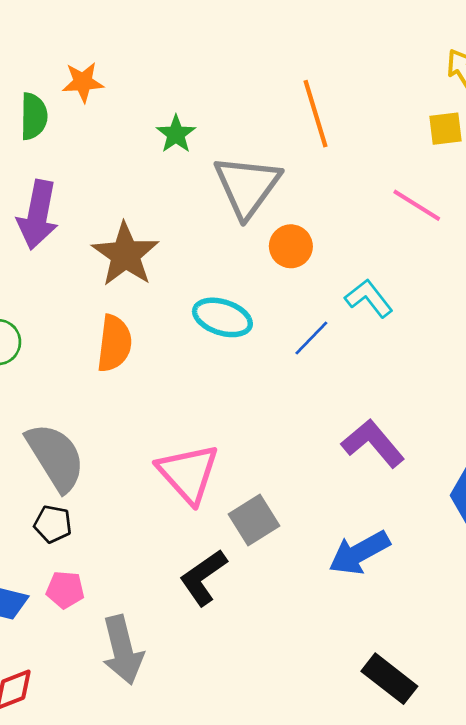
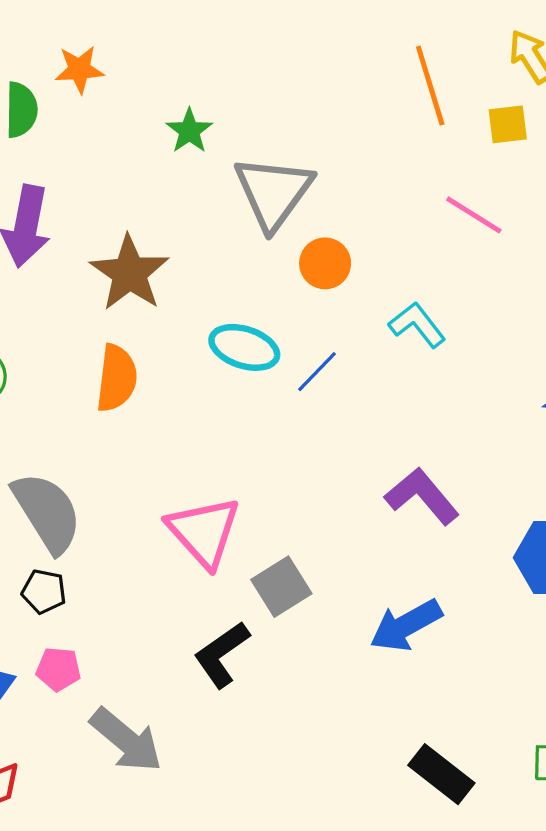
orange line: (316, 114) -> (430, 86), moved
blue line: (311, 338) -> (317, 372), moved
gray arrow: (123, 650) -> (126, 740), turned -36

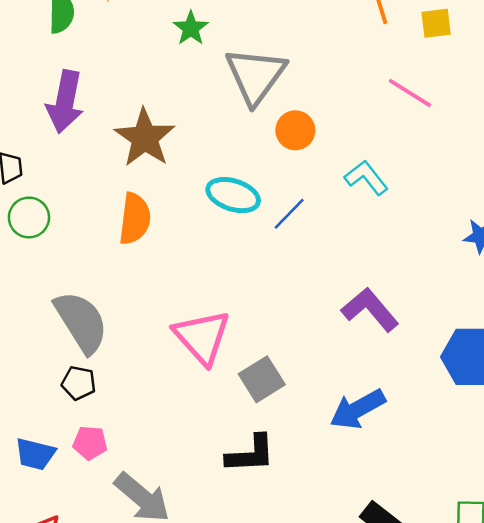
black L-shape: (222, 655) -> (251, 454), moved, turned -148

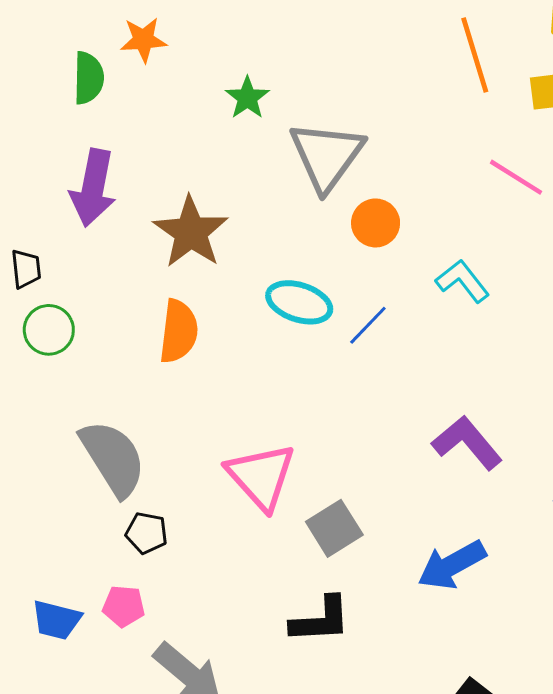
black pentagon: (79, 383) -> (147, 533), moved

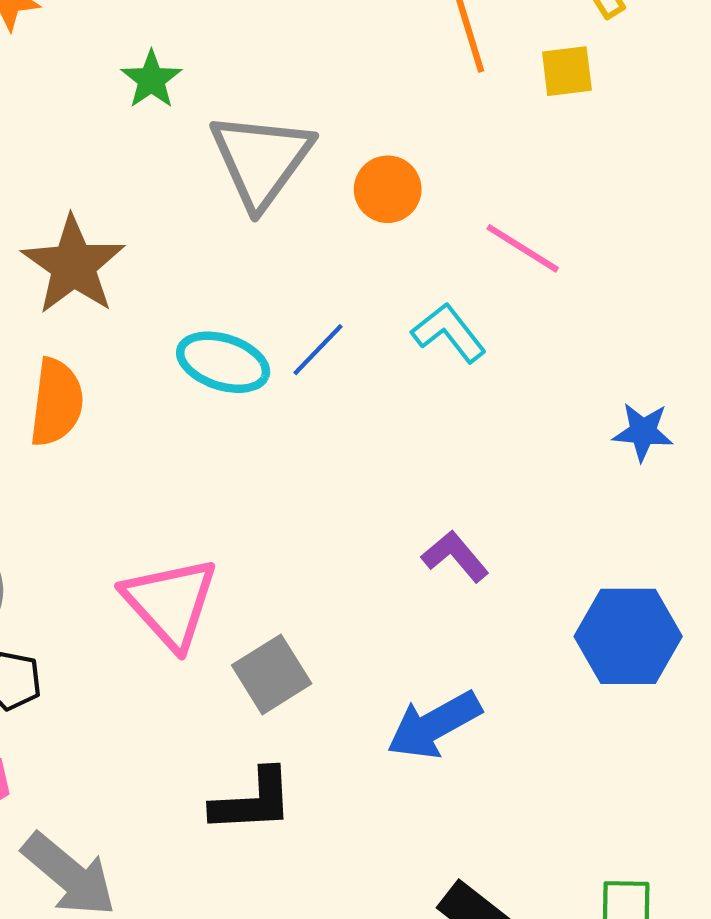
pink line: (516, 177) -> (523, 248), moved
orange circle: (376, 223) -> (388, 189), moved
blue line: (368, 325) -> (318, 350), moved
purple L-shape: (467, 443) -> (455, 556), size x0.7

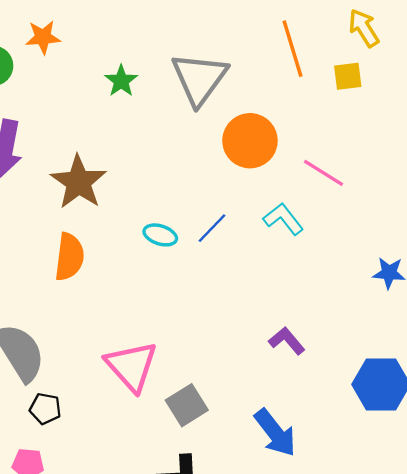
gray triangle: (261, 160) -> (199, 79), moved
orange circle: (388, 189) -> (250, 141), size x1.5
cyan ellipse: (223, 362) -> (160, 235), size x0.7
blue arrow: (434, 725) -> (275, 433), turned -99

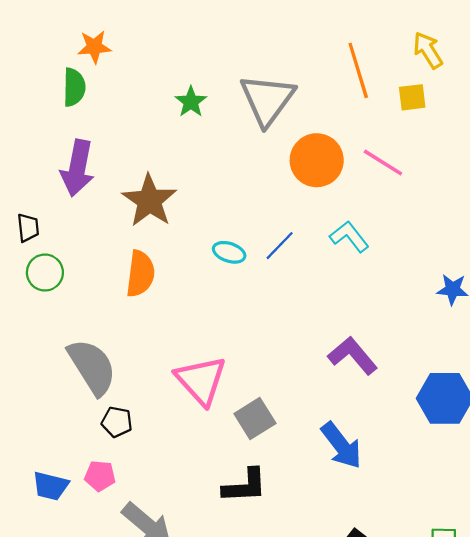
orange star: (43, 37) -> (94, 47), moved
pink line: (324, 173) -> (383, 162), moved
purple L-shape: (287, 341) -> (353, 356), size x1.4

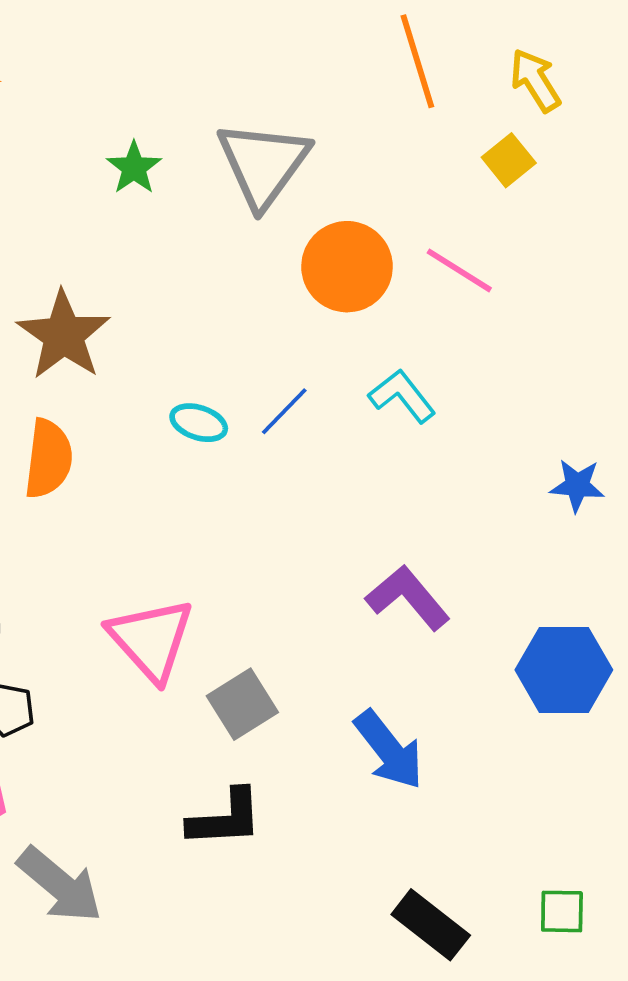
orange line: (358, 70) -> (417, 61), moved
yellow square: (412, 97) -> (509, 160), turned -32

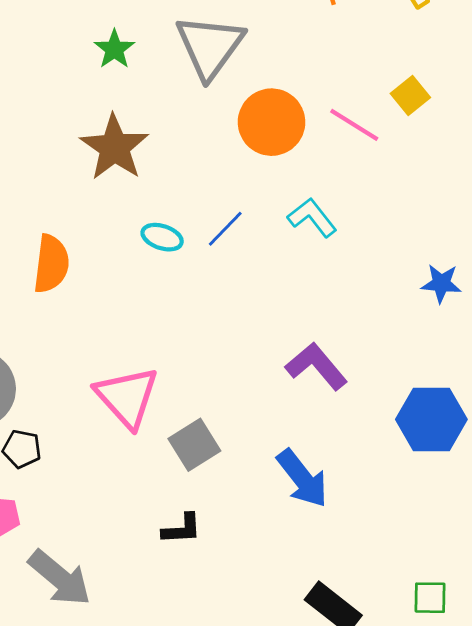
yellow square: (509, 160) -> (410, 95), moved
brown star: (64, 335) -> (114, 147), moved
black L-shape: (225, 818) -> (182, 529), size x0.7

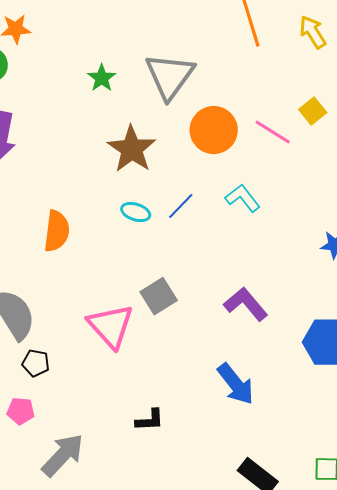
brown star: (114, 147) -> (132, 149), moved
gray square: (194, 445) -> (159, 296), moved
gray arrow: (60, 578) -> (63, 455), turned -87

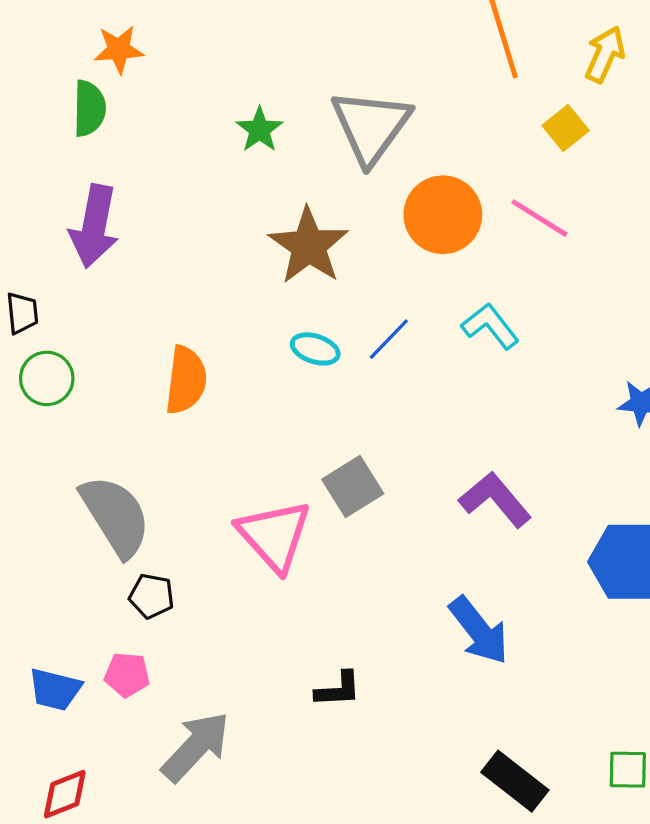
yellow arrow: (313, 32) -> (605, 54), turned 56
yellow square: (313, 111) -> (566, 128), moved

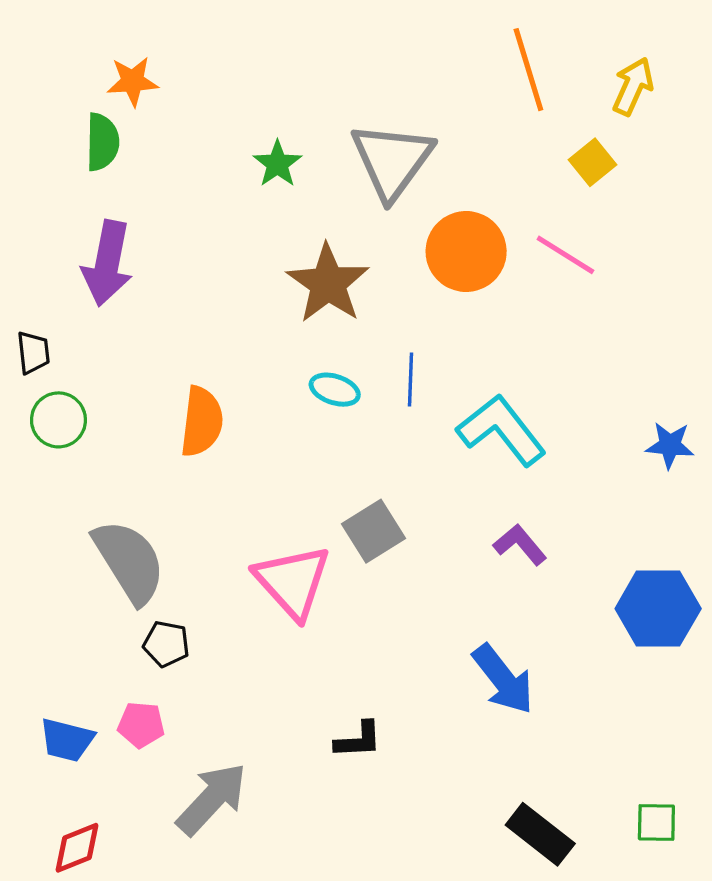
cyan L-shape: (490, 326) -> (501, 430), moved, size x1.5
blue line: (389, 339) -> (411, 379), turned -42
purple L-shape: (495, 500) -> (520, 545), size x0.7

